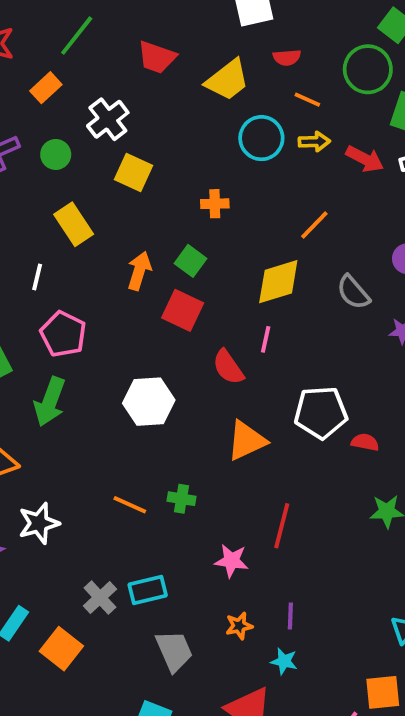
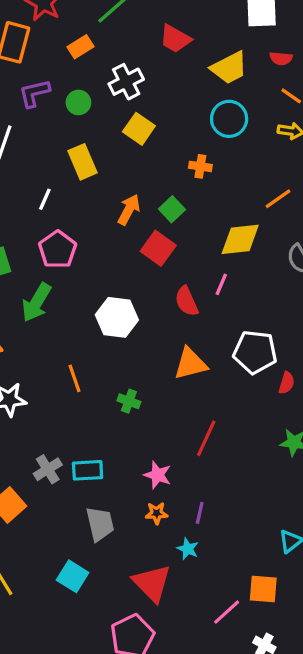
cyan circle: (261, 138) -> (229, 119), moved
red semicircle: (365, 442) -> (287, 383), turned 85
orange line: (130, 505) -> (74, 378), moved, turned 36
pink star: (231, 561) -> (157, 475), moved

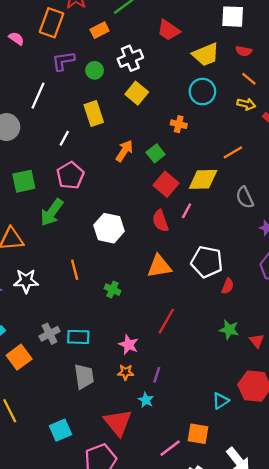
red square: (158, 248) -> (166, 184), moved
cyan square: (73, 576) -> (61, 430), moved, turned 30

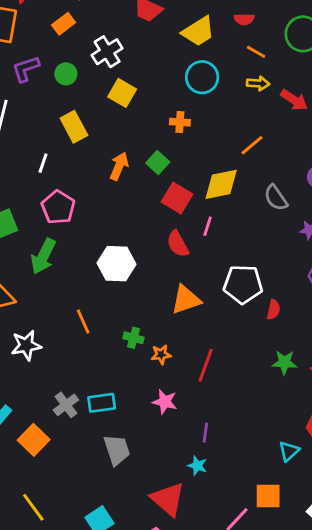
orange star: (126, 372) -> (161, 354), moved

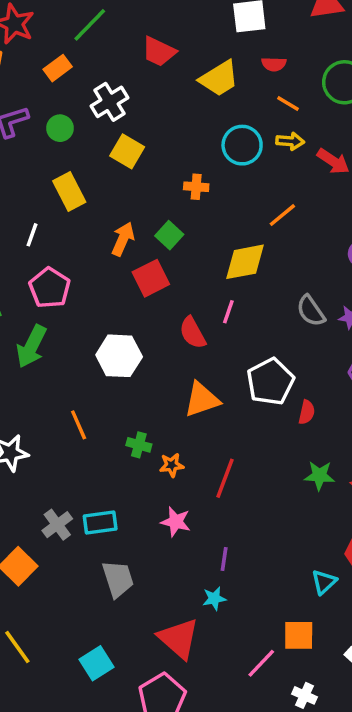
cyan circle: (202, 77) -> (242, 145), moved
red square: (177, 198) -> (151, 278), moved, turned 32
gray semicircle: (276, 198) -> (311, 311), moved
white pentagon: (243, 284) -> (270, 382), turned -30
cyan star: (197, 466) -> (214, 599), turned -30

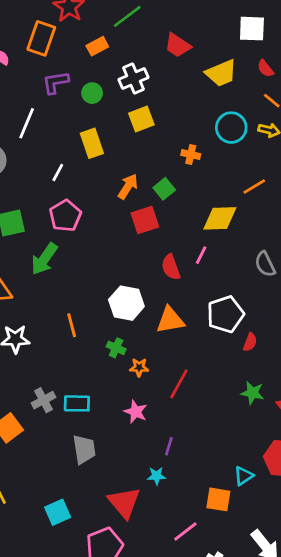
red semicircle: (274, 64) -> (265, 68), turned 42
yellow square: (127, 151) -> (141, 119), turned 30
white hexagon: (119, 356) -> (126, 303), moved
orange square: (299, 635) -> (218, 499), moved

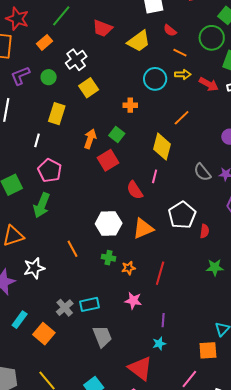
yellow rectangle: (92, 143) -> (57, 114), turned 50
yellow diamond: (220, 218) -> (162, 147), turned -60

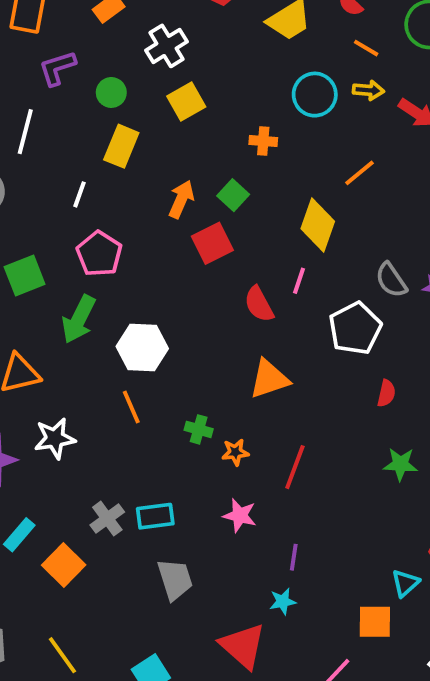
green circle: (49, 77) -> (111, 92), moved
white pentagon: (182, 215) -> (355, 328), moved
white hexagon: (109, 224) -> (142, 347), moved

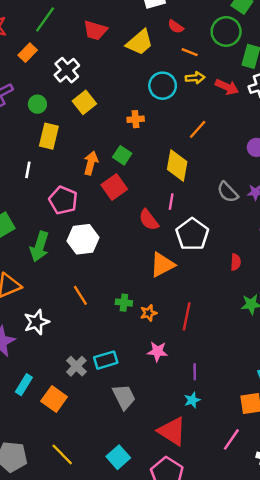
pink pentagon: (99, 254) -> (63, 200), moved
white pentagon: (355, 328) -> (192, 234), moved
white hexagon: (142, 347) -> (83, 239), moved

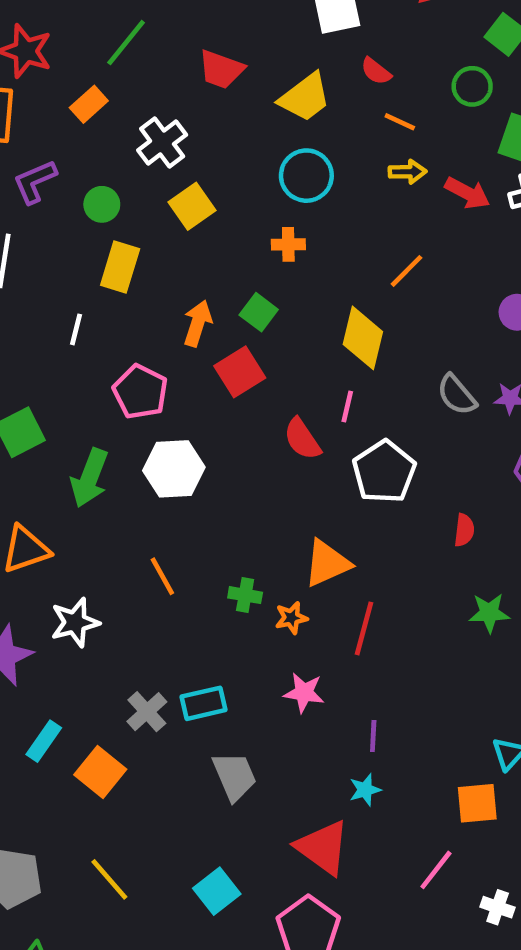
green circle: (226, 31) -> (472, 86), size x0.7
cyan circle: (163, 86) -> (306, 176), moved
orange triangle: (162, 265) -> (327, 563), moved

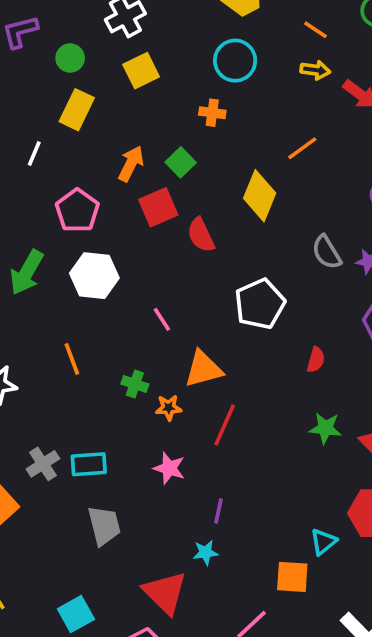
pink line: (347, 407) -> (162, 319), moved, turned -55
red semicircle: (302, 439) -> (201, 235), moved

